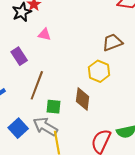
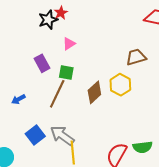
pink triangle: (44, 34) -> (69, 44), turned -48
brown diamond: (83, 99) -> (94, 92), moved, turned 35
green square: (53, 107) -> (66, 73), moved

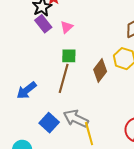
purple rectangle: (42, 63) -> (43, 24), moved
blue arrow: (18, 99) -> (26, 90), size x1.5

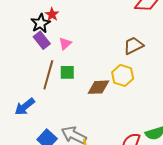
brown diamond: (100, 70) -> (98, 87), turned 50
brown line: (64, 78) -> (48, 75), moved

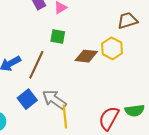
brown line: (48, 75) -> (36, 65), moved

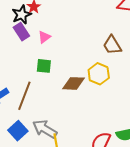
brown trapezoid: (127, 21) -> (112, 45), turned -100

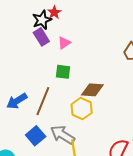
yellow hexagon: (99, 74) -> (82, 109), moved

